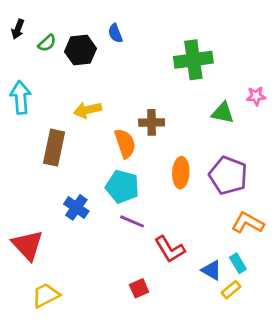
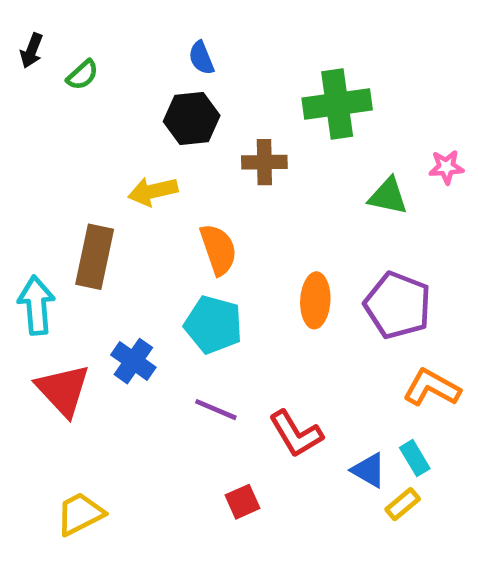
black hexagon: (81, 50) -> (192, 119), moved
cyan arrow: (21, 97) -> (36, 305), moved
brown cross: (152, 122) -> (264, 162), moved
purple line: (132, 221) -> (216, 410), moved
red triangle: (28, 245) -> (63, 390), moved

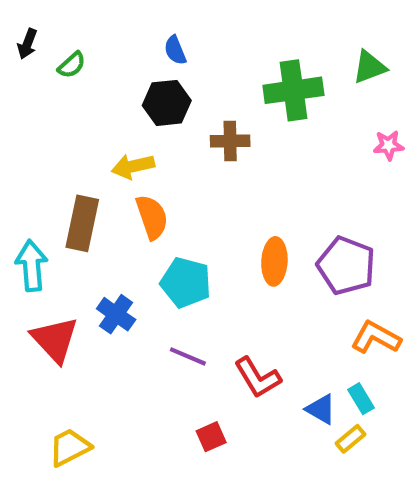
green triangle: (388, 196) -> (369, 67), moved, turned -33
orange semicircle: (218, 249) -> (152, 217), moved

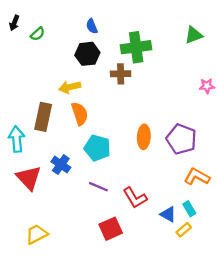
green cross: (293, 90) -> (136, 47), moved
pink star: (389, 145) -> (207, 86), moved
red square: (211, 437) -> (111, 229), size x1.5

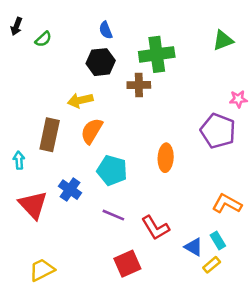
orange semicircle: (80, 114) -> (92, 131), turned -130
cyan arrow: (17, 139) -> (19, 160), size x0.6
purple pentagon: (181, 139) -> (218, 131), moved

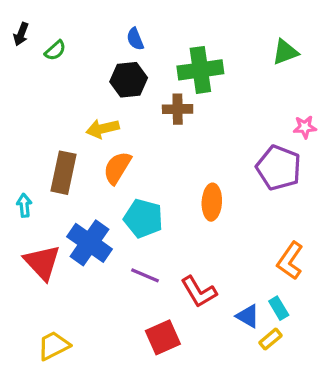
blue cross: (70, 190) -> (89, 243), size x1.5
orange L-shape: (227, 204) -> (290, 261), turned -84

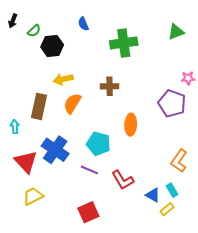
black hexagon: (129, 80) -> (52, 46), moved
brown cross: (178, 109) -> (110, 86), moved
cyan pentagon: (143, 218) -> (98, 144), moved
red square: (163, 337) -> (88, 212), moved
yellow trapezoid: (54, 346) -> (33, 196), moved

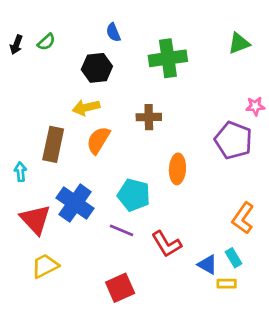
black arrow: (13, 21) -> (16, 45), moved
black hexagon: (52, 46) -> (97, 68), moved
yellow rectangle: (167, 209) -> (227, 284), turned 40

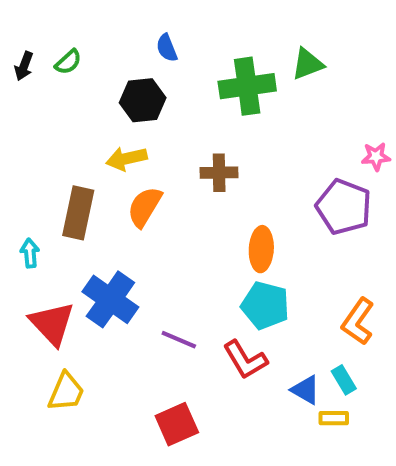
green triangle: (239, 43) -> (308, 64), moved
cyan pentagon: (134, 195) -> (265, 305), moved
yellow trapezoid: (45, 266) -> (66, 392), turned 140

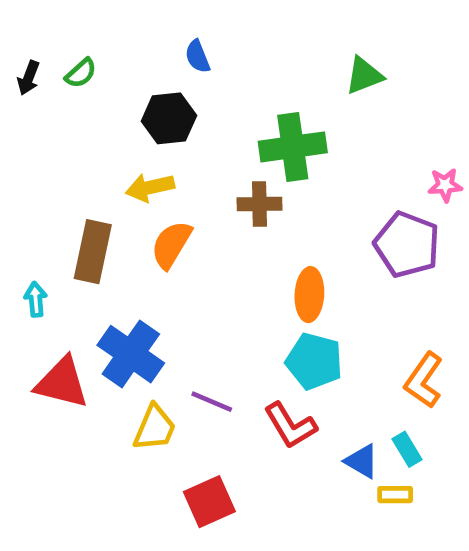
green cross: (247, 86) -> (293, 147), moved
red triangle: (52, 324) -> (62, 383), turned -33
yellow trapezoid: (66, 392) -> (155, 428), moved

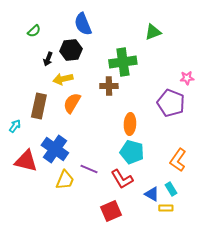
blue semicircle: (198, 56) -> (83, 24), size x1.6
black arrow: (28, 78) -> (48, 59), moved
cyan arrow: (36, 299) -> (15, 126), turned 40
red square: (209, 502) -> (111, 211), moved

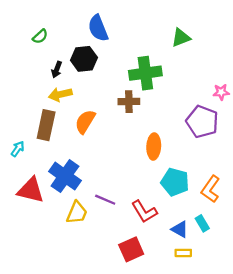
yellow arrow: (63, 79) -> (60, 94), moved
cyan pentagon: (132, 152) -> (175, 182), moved
yellow rectangle: (166, 208) -> (183, 253), moved

